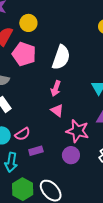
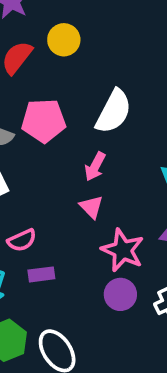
pink pentagon: (24, 54) -> (44, 121), moved, turned -30
purple circle: (71, 155) -> (120, 294), moved

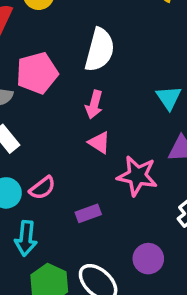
purple rectangle: (41, 274) -> (88, 213), moved
purple circle: (120, 294) -> (148, 259), moved

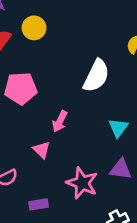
white semicircle: (100, 50) -> (96, 76), moved
pink triangle: (99, 142) -> (42, 150), moved

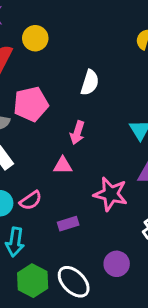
white semicircle: (96, 76) -> (90, 83), moved, size x0.7
pink triangle: (42, 150) -> (63, 165), turned -36

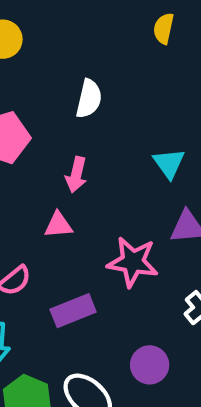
purple rectangle: (68, 224) -> (73, 311), size x1.4

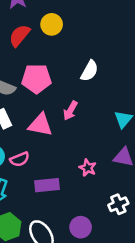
pink triangle: (58, 225) -> (40, 125), moved, size x1.5
pink star: (133, 262) -> (88, 168), size x0.6

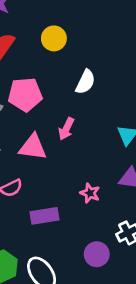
yellow circle: (52, 24) -> (54, 38), moved
purple circle: (81, 227) -> (97, 254), moved

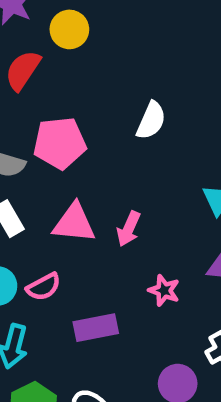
yellow circle: (54, 38) -> (69, 29), moved
pink arrow: (66, 129) -> (129, 229), moved

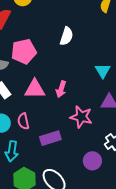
pink semicircle: (44, 287) -> (23, 121), turned 112
pink star: (164, 290) -> (81, 117), size x1.5

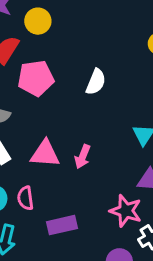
pink pentagon: (24, 52) -> (36, 78), moved
pink star: (81, 117) -> (126, 211), moved

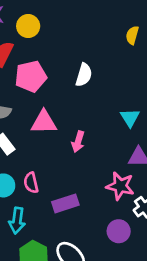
pink triangle: (45, 154) -> (44, 122), moved

